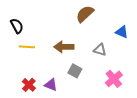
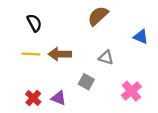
black semicircle: (17, 26) -> (34, 23), moved
brown arrow: (64, 47) -> (60, 54), moved
gray triangle: (100, 50) -> (106, 58), moved

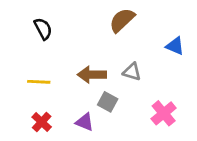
yellow line: (31, 54) -> (39, 82), moved
brown arrow: (60, 54) -> (92, 75), moved
purple triangle: (59, 98) -> (85, 122), moved

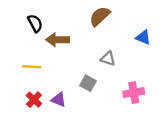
brown arrow: (92, 75) -> (57, 40), moved
pink cross: (164, 113) -> (134, 93), turned 30
purple triangle: (85, 122) -> (59, 100), moved

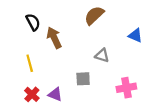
brown arrow: (57, 40) -> (54, 38), turned 65
yellow line: (32, 67) -> (30, 63), turned 72
gray square: (88, 83) -> (83, 79), turned -32

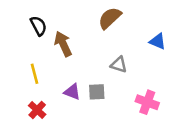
pink cross: (126, 88) -> (147, 102), turned 30
purple triangle: (55, 94) -> (72, 92), moved

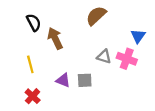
blue triangle: (158, 41) -> (138, 36), turned 42
pink cross: (147, 102) -> (127, 59), moved

